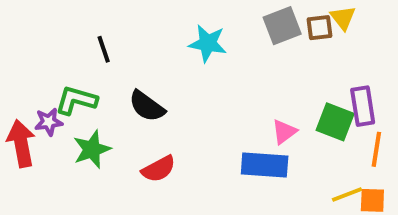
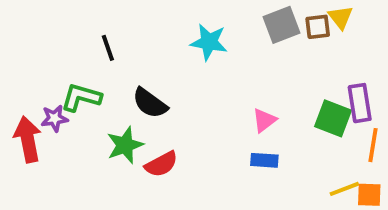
pink triangle: (284, 132) -> (264, 120), moved
green star: (92, 149) -> (125, 145), moved
blue rectangle: (265, 165) -> (264, 160), size x0.6

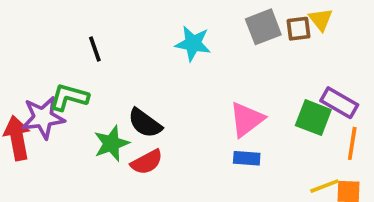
black semicircle: (150, 103) -> (145, 123), moved
purple rectangle: (360, 103) -> (339, 103), turned -51
purple star: (54, 118) -> (43, 118), size x1.6
pink triangle: (264, 120) -> (247, 119), size x1.5

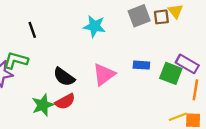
pink triangle: (247, 119) -> (104, 74), moved
green star: (112, 143) -> (43, 105), moved
blue rectangle: (247, 158) -> (141, 65), moved

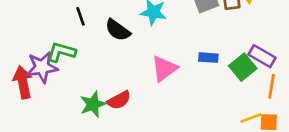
green square: (171, 73) -> (243, 67), turned 30
black semicircle: (64, 77) -> (118, 30), moved

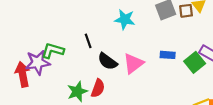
black line: (81, 16) -> (88, 41), moved
black semicircle: (118, 30) -> (108, 61), moved
red semicircle: (119, 100) -> (98, 88), turned -42

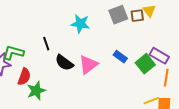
blue rectangle: (168, 55) -> (120, 57), turned 32
red semicircle: (98, 88) -> (24, 77), moved

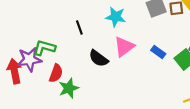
black line: (46, 44) -> (79, 27), moved
pink triangle: (88, 65) -> (124, 47), moved

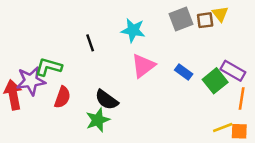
black semicircle: (99, 58) -> (107, 100), moved
green star: (69, 88) -> (98, 120), moved

